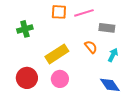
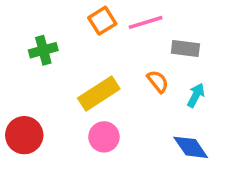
orange square: (59, 12) -> (102, 21), turned -35
red circle: (27, 78) -> (24, 135), moved

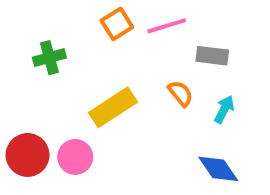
pink circle: (104, 137) -> (75, 157), moved

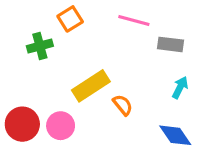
orange square: (117, 24) -> (70, 19), moved
pink line: (167, 26) -> (134, 21), turned 32
orange semicircle: (181, 93) -> (123, 105), moved

